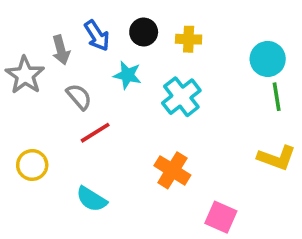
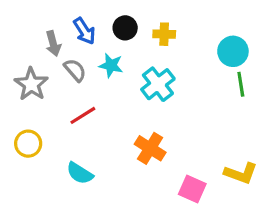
gray star: (25, 75) -> (31, 84), moved
gray semicircle: (79, 97) -> (75, 70), moved
yellow L-shape: (277, 158) -> (241, 173), moved

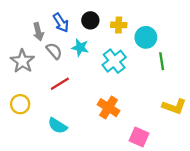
cyan circle: (233, 51) -> (146, 37), moved
green line: (241, 84) -> (162, 61), moved
yellow L-shape: (241, 173) -> (174, 106), moved

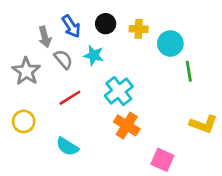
cyan cross: (114, 61) -> (119, 91), moved

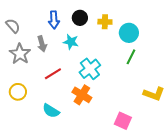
blue arrow: (71, 26) -> (54, 20), turned 30
gray arrow: (45, 37) -> (42, 44), moved
gray semicircle: (63, 59) -> (13, 26), moved
green line: (189, 71) -> (131, 57), moved, turned 35
orange cross: (127, 125) -> (82, 95), moved

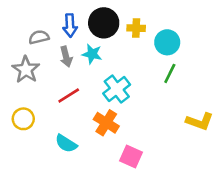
black circle: (80, 18) -> (104, 23), size x1.5
gray semicircle: (13, 26) -> (39, 37), moved, turned -63
gray arrow: (42, 44) -> (66, 57), moved
pink square: (123, 121) -> (131, 156), moved

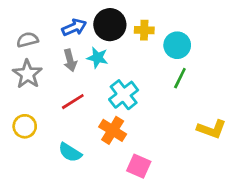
blue arrow: (70, 25) -> (74, 27), turned -110
gray semicircle: (39, 37) -> (27, 40), moved

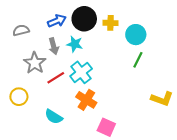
gray star: (27, 74) -> (35, 63), moved
cyan cross: (124, 95) -> (81, 72), moved

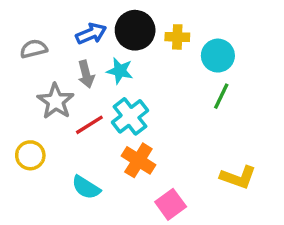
yellow L-shape: (162, 99) -> (238, 177), moved
pink square: (106, 127) -> (171, 204), turned 30

